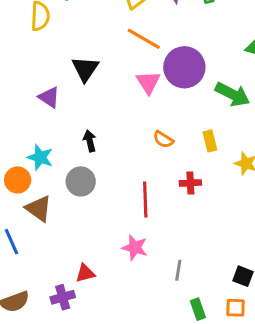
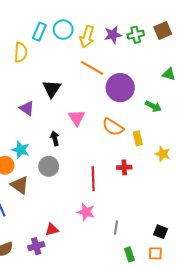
pink triangle: (148, 82) -> (77, 118), moved
green arrow: (232, 94) -> (153, 106), size x0.7
orange semicircle: (163, 139) -> (113, 127), moved, size x1.5

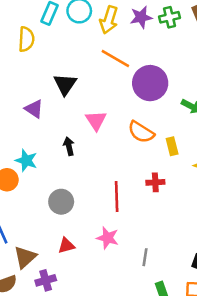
gray circle: (49, 166) -> (61, 202), moved
brown triangle: (20, 185) -> (25, 257), moved, turned 42
red triangle: (52, 230) -> (66, 246), moved

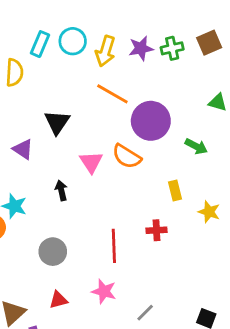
orange semicircle: (141, 132) -> (127, 156), moved
gray line: (145, 257) -> (145, 313), turned 36

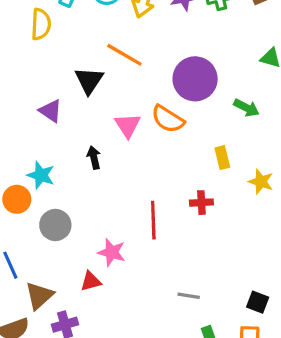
orange line: (112, 94) -> (124, 55), moved
gray circle: (53, 252) -> (55, 225), moved
pink star: (104, 291) -> (112, 252), moved
gray line: (145, 313) -> (189, 296), turned 54

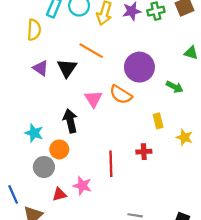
purple triangle: (51, 111) -> (41, 68), moved
black arrow: (94, 158) -> (70, 121), size x1.5
orange circle: (17, 199) -> (59, 149), moved
red triangle: (91, 281) -> (59, 194), moved

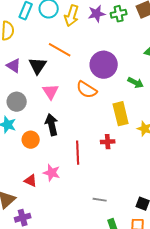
pink triangle: (93, 99) -> (51, 92), moved
black arrow: (70, 121) -> (52, 125), moved
yellow rectangle: (158, 121) -> (121, 114), size x1.6
gray circle: (44, 167) -> (17, 102), moved
red triangle: (59, 194) -> (31, 181), turned 40

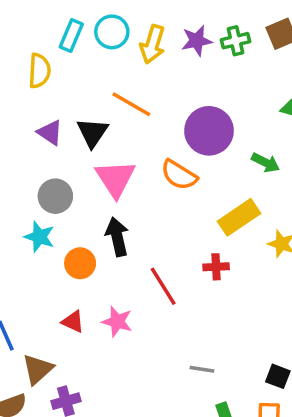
pink triangle: (51, 92) -> (115, 178), size x1.4
yellow rectangle: (121, 114) -> (239, 217), turned 70
red line: (78, 153) -> (163, 286), turned -30
red triangle: (31, 181) -> (73, 322), moved

